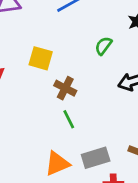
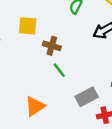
orange triangle: (57, 164) -> (35, 106), moved

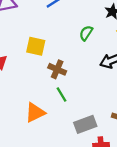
orange triangle: (35, 106) -> (35, 113), moved

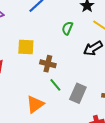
gray rectangle: (85, 124) -> (78, 93), moved, turned -36

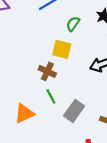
green semicircle: (67, 28) -> (73, 24), moved
yellow square: (26, 47) -> (62, 49), moved

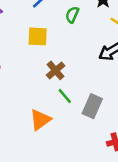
yellow square: (62, 49) -> (38, 36), moved
brown cross: (47, 71) -> (56, 70), turned 36

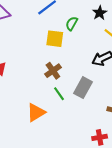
yellow square: (38, 36) -> (55, 39), moved
gray rectangle: (92, 106) -> (83, 88), moved

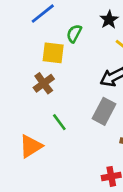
brown cross: (53, 71) -> (44, 83), moved
gray rectangle: (83, 88) -> (104, 111), moved

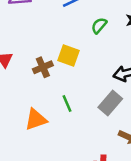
yellow square: (53, 53) -> (68, 56), moved
brown cross: (44, 83) -> (43, 67), moved

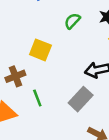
brown cross: (43, 67) -> (15, 76), moved

